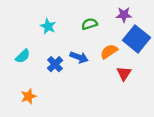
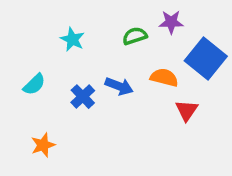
purple star: (124, 15) -> (171, 22), moved
orange semicircle: (109, 52) -> (164, 78), turned 48

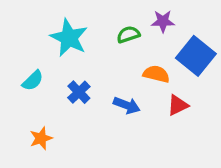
cyan star: (72, 39) -> (69, 38), size x1.6
blue arrow: (119, 86) -> (127, 105), moved
red triangle: (187, 110) -> (178, 105), turned 30

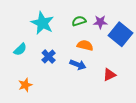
purple star: (163, 21) -> (100, 22), moved
orange semicircle: (156, 74) -> (85, 45), moved
red triangle: (178, 105) -> (109, 75), moved

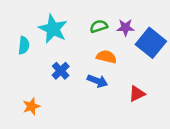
cyan semicircle: (20, 49) -> (24, 45), moved, turned -40

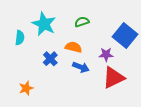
purple star: (125, 28) -> (106, 54), moved
orange semicircle: (106, 57) -> (73, 47), moved
red triangle: (137, 94) -> (113, 78), size x1.6

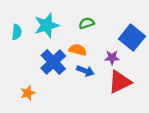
cyan star: (44, 24) -> (47, 25), turned 30
cyan semicircle: (20, 38) -> (17, 32), moved
blue cross: (50, 59) -> (53, 62), size x1.6

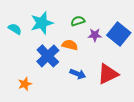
cyan semicircle: (17, 32) -> (15, 29), turned -64
purple star: (112, 58) -> (95, 35), moved
blue arrow: (85, 71) -> (78, 74), moved

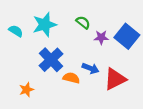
green semicircle: (78, 21) -> (83, 22), turned 56
orange semicircle: (70, 45) -> (71, 78), moved
blue arrow: (78, 74) -> (91, 68), moved

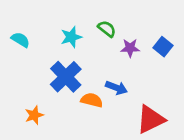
cyan star: (45, 25) -> (71, 37), moved, size x0.7
blue square: (127, 36) -> (163, 47), size x0.6
red triangle: (115, 79) -> (151, 119), moved

